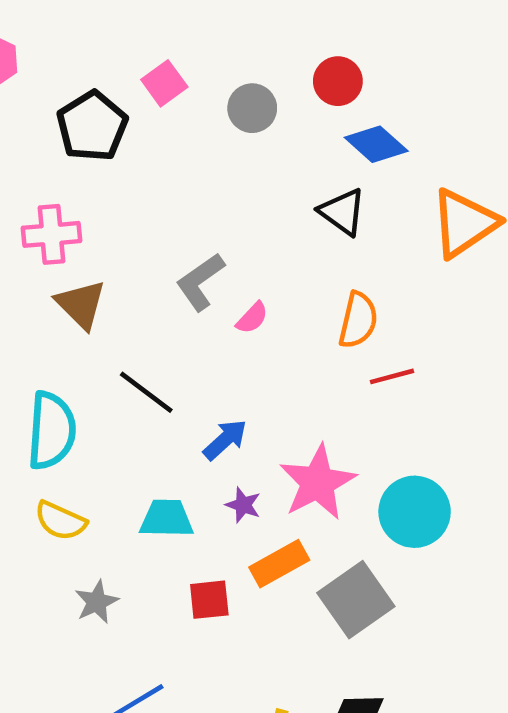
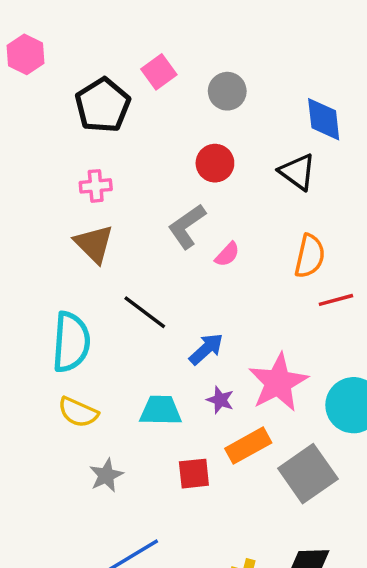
red circle: (338, 81) -> (215, 163), moved
blue diamond: (376, 144) -> (324, 119), turned 42
pink cross: (52, 234) -> (96, 186), moved, size x0.7

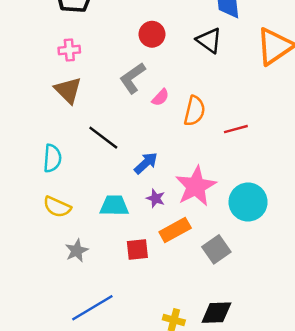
orange semicircle: (310, 256) -> (195, 111), moved
cyan semicircle: (71, 342) -> (52, 158), size x0.7
gray square: (308, 474) -> (216, 249), size x0.7

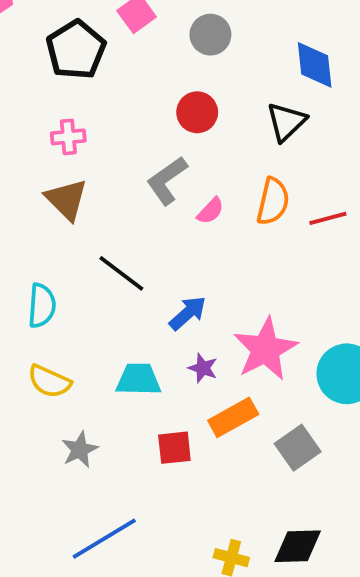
black triangle: (209, 40) -> (286, 122), turned 40
orange semicircle: (195, 111) -> (273, 201), moved
red line: (236, 129) -> (328, 218), moved

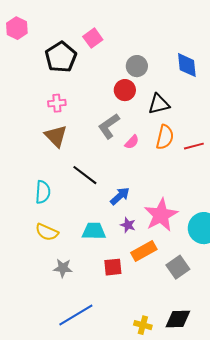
gray circle: (210, 35) -> (137, 66), moved
black triangle: (286, 122) -> (159, 104), moved, turned 30
gray star: (80, 450) -> (63, 268), turned 30

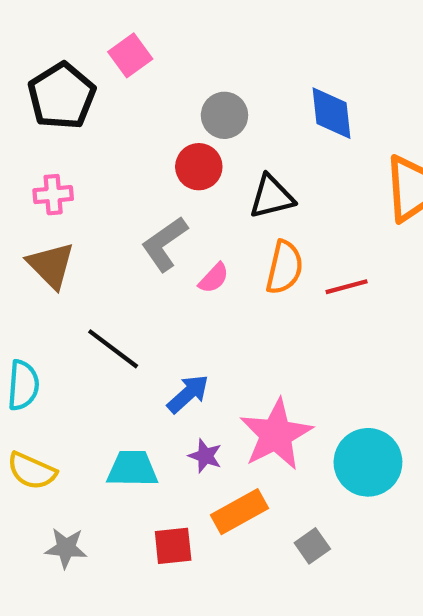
gray square: (178, 267) -> (312, 546), size x0.7

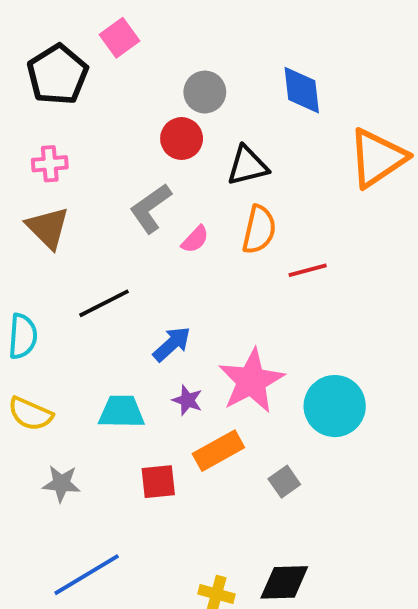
red line: (347, 287) -> (308, 270), moved
black line: (113, 349) -> (104, 303), turned -64

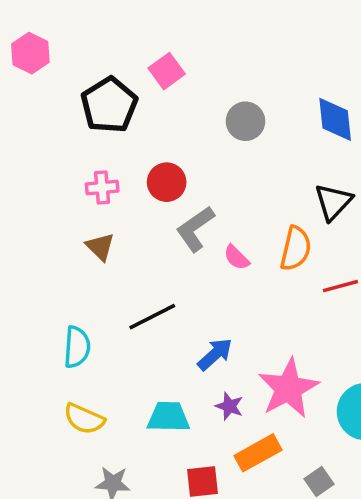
red circle: (182, 139) -> (167, 182), moved
black triangle: (247, 166) -> (333, 202), moved, turned -33
brown triangle: (48, 228) -> (100, 247), size x0.7
pink semicircle: (195, 239) -> (237, 257), turned 92

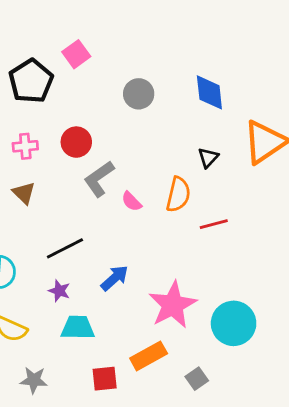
black triangle: (333, 202) -> (208, 158), size x0.7
purple star: (229, 406) -> (59, 291), moved

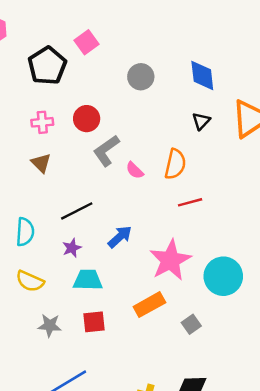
black triangle: (208, 158) -> (201, 121), moved
red line: (214, 224) -> (190, 202), moved
purple star: (59, 291) -> (72, 248), turned 30
red square: (105, 379) -> (94, 322), moved

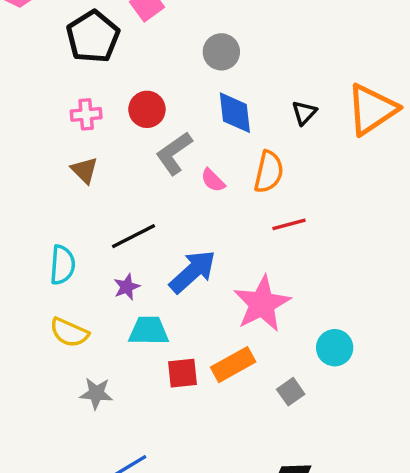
blue diamond: (202, 76) -> (235, 113), moved
blue arrow: (120, 237) -> (193, 272), size x1.4
cyan circle: (223, 276) -> (335, 348), moved, size x0.7
red square: (94, 322) -> (182, 373), moved

